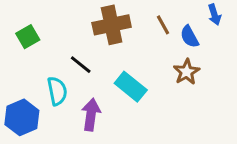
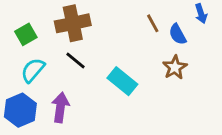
brown cross: (112, 25) -> (73, 23), moved
cyan semicircle: (57, 91) -> (33, 70), moved, turned -128
purple arrow: (91, 115) -> (60, 107), moved

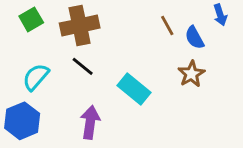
green square: (26, 34) -> (31, 19), moved
purple arrow: (60, 107) -> (90, 122), moved

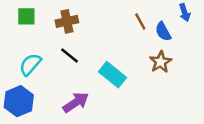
green square: (31, 19) -> (26, 16), turned 30
brown cross: (80, 26) -> (67, 21), size x0.7
purple arrow: (90, 122) -> (76, 102), turned 48

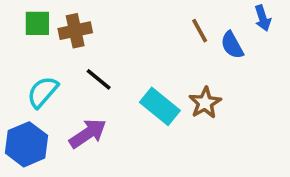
brown cross: (67, 21) -> (75, 31), moved
brown star: (161, 62) -> (205, 103), moved
purple arrow: (76, 102) -> (88, 133), moved

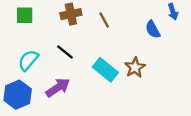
brown cross: (75, 31) -> (71, 14), moved
brown line: (200, 31) -> (104, 20), moved

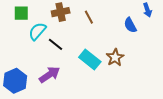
cyan semicircle: (28, 60) -> (37, 31), moved

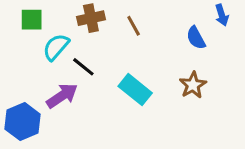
brown star: (115, 58) -> (193, 85), moved
purple arrow: (49, 75) -> (62, 96), moved

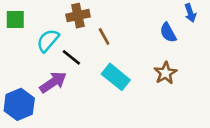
green square: (32, 20) -> (15, 20), moved
brown line: (134, 26) -> (104, 36), moved

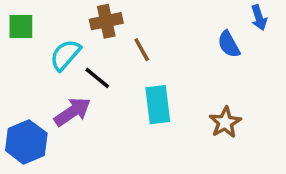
brown star: (165, 73) -> (225, 122), moved
cyan rectangle: (116, 77) -> (158, 105), turned 44

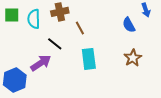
cyan semicircle: (65, 55) -> (34, 19), moved, turned -42
brown star: (225, 122) -> (133, 58), moved

